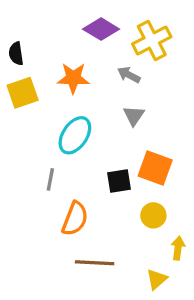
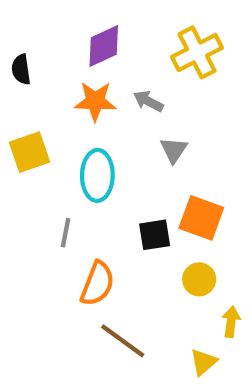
purple diamond: (101, 29) -> (104, 46), moved, turned -56
gray arrow: (129, 75) -> (148, 101), moved
yellow square: (23, 93) -> (30, 152), moved
cyan ellipse: (75, 135) -> (97, 175), turned -33
brown line: (95, 263) -> (123, 341), turned 33

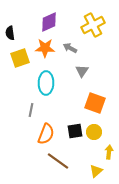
yellow square: (30, 152) -> (20, 58), moved
black square: (155, 235) -> (75, 131), moved

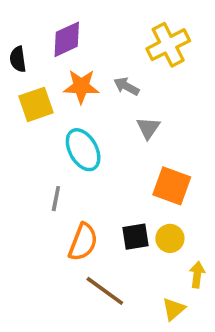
purple diamond: (49, 22) -> (67, 39), moved
cyan ellipse: (46, 83) -> (83, 150), turned -30

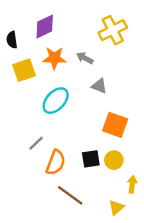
gray triangle: (148, 128) -> (99, 86), turned -42
cyan ellipse: (83, 150) -> (56, 101), turned 72
gray line: (56, 199) -> (36, 143), moved, turned 35

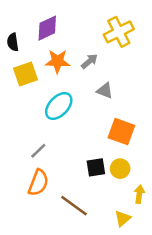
gray arrow: (85, 58) -> (89, 61), turned 112
orange semicircle: (56, 163) -> (38, 183), moved

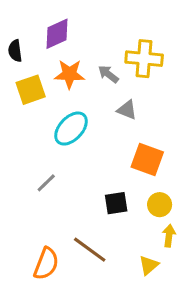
yellow cross: (119, 32) -> (144, 59), moved, turned 32
gray arrow: (89, 61) -> (108, 74), turned -102
yellow circle: (120, 169) -> (160, 205), moved
orange semicircle: (38, 183) -> (46, 264), moved

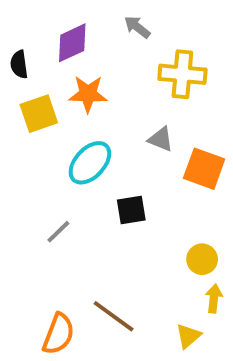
gray arrow: (108, 74) -> (137, 27), moved
orange square: (147, 160) -> (204, 169), moved
black square: (116, 203) -> (131, 210), moved

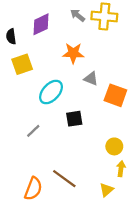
yellow cross: (182, 74) -> (104, 16), moved
orange star: (88, 94) -> (73, 53), moved

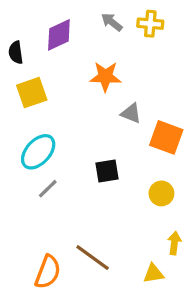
yellow cross: (104, 16) -> (150, 24), size x0.7
cyan ellipse: (51, 92) -> (38, 152), moved
yellow circle: (114, 146) -> (161, 193), moved
yellow triangle: (107, 190) -> (153, 274), turned 32

